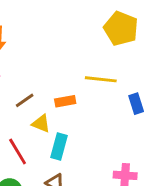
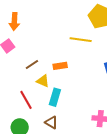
yellow line: (101, 79) -> (81, 40), moved

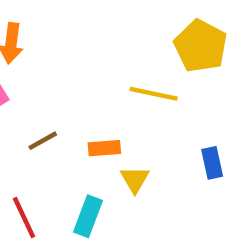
yellow triangle: (43, 81) -> (135, 179), moved, turned 32

